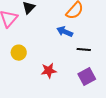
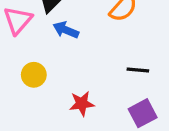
blue arrow: (65, 32) -> (66, 30), moved

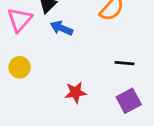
yellow circle: (34, 75) -> (20, 67), moved

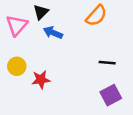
red star: (76, 92) -> (41, 80), moved

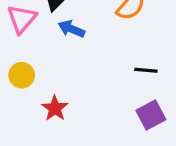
red star: (41, 80) -> (55, 108), moved, turned -30

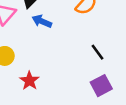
black line: (146, 70) -> (97, 52), turned 49

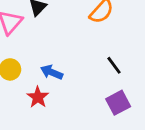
blue arrow: (42, 21) -> (52, 72), moved

